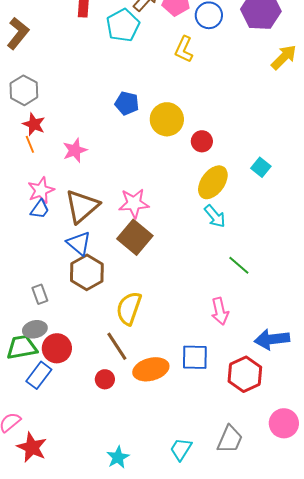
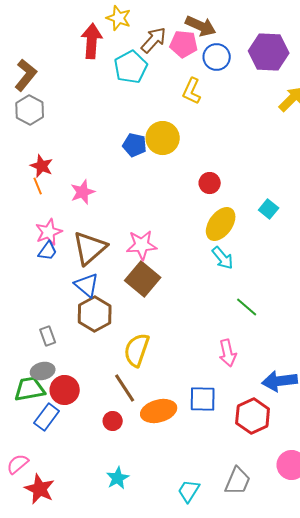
gray hexagon: (24, 90) -> (30, 110), moved
yellow circle: (167, 119) -> (163, 138), moved
cyan star: (118, 457) -> (118, 478), moved

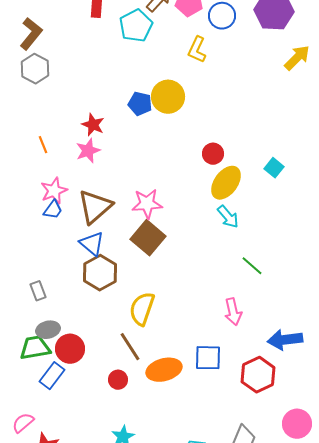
red star: (42, 166) -> (93, 125), moved
red circle: (210, 183) -> (213, 154), moved
gray rectangle: (48, 336) -> (38, 291), moved

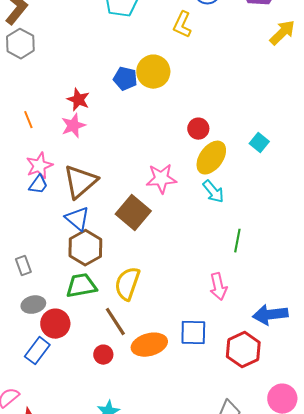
pink star: (147, 204) -> (161, 179), moved
green line: (252, 266) -> (237, 241), turned 60
green trapezoid: (35, 348) -> (81, 286), moved

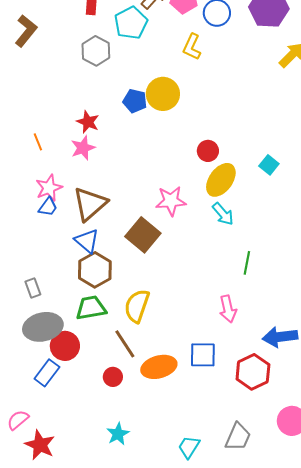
gray hexagon: (20, 44) -> (96, 51), moved
gray ellipse: (33, 305) -> (43, 327), size x1.6

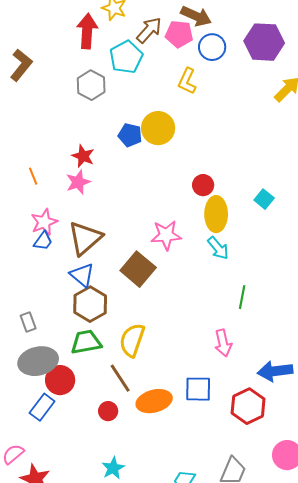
yellow ellipse: (221, 180) -> (216, 214), turned -36

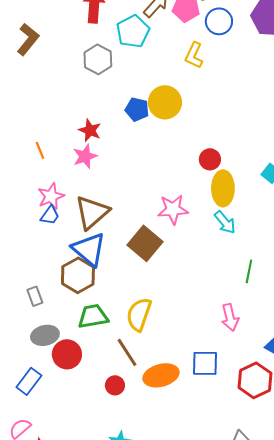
blue triangle: (82, 275) -> (89, 249), size x1.4
brown hexagon: (90, 304) -> (78, 275), moved
gray ellipse: (38, 361) -> (45, 335), size x0.7
blue rectangle: (42, 407) -> (29, 381), moved

